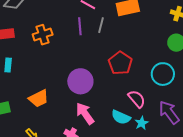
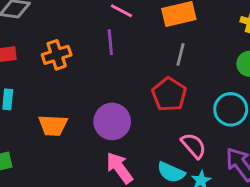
gray line: (101, 25) -> (181, 54), moved
orange trapezoid: (39, 98) -> (53, 125), moved, turned 30

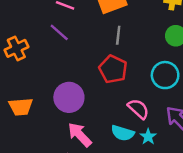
purple line: (110, 42) -> (59, 32), turned -36

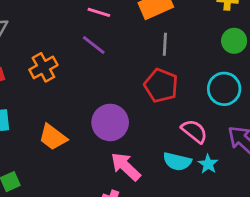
orange trapezoid: (21, 107) -> (53, 137), turned 45

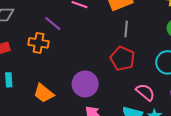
purple line: (94, 45) -> (53, 24), moved
orange cross: (43, 67) -> (39, 43), turned 36

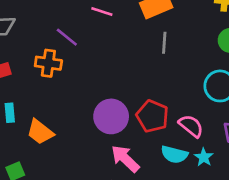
red pentagon: (123, 59) -> (152, 116), moved
orange trapezoid: (44, 93) -> (40, 132), moved

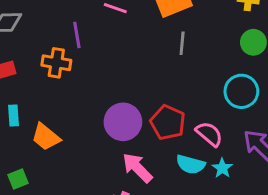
purple line: (67, 37) -> (77, 35), turned 40

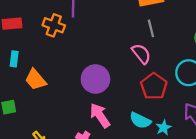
gray line: (182, 43) -> (151, 28), turned -30
red pentagon: (168, 122) -> (154, 86), moved
pink semicircle: (209, 134) -> (141, 54), moved

